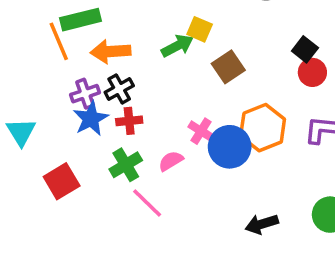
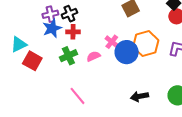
cyan triangle: (21, 132) -> (19, 44), moved, turned 30
red square: (62, 181) -> (32, 61), turned -36
pink line: (147, 203) -> (77, 96), moved

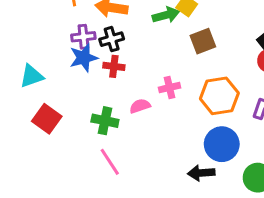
pink cross: (112, 42) -> (169, 88), turned 32
blue circle: (127, 52) -> (222, 144), moved
green cross: (68, 56) -> (105, 121), moved, turned 30
red square: (32, 61) -> (47, 119), moved

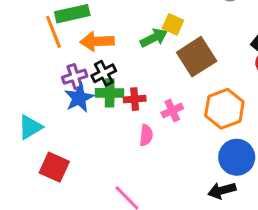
brown square: (203, 41) -> (197, 57), size x1.4
red cross: (114, 66) -> (135, 99), moved
pink semicircle: (140, 106) -> (146, 135), turned 126
green cross: (105, 121) -> (110, 93), moved

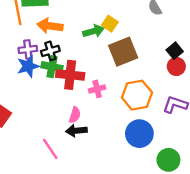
red cross: (135, 99) -> (70, 75), size x1.6
pink semicircle: (146, 135) -> (75, 115), moved
black arrow: (222, 190) -> (76, 131), moved

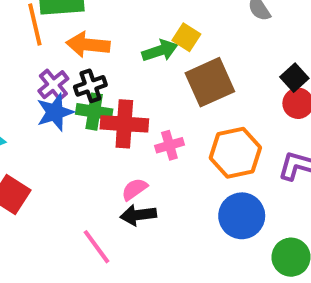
purple cross: (28, 49) -> (53, 85), turned -30
pink semicircle: (75, 115) -> (134, 189), turned -140

